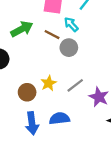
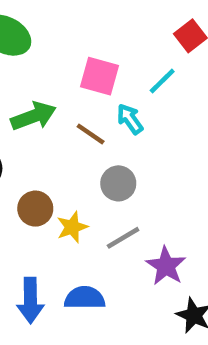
gray circle: (69, 48) -> (118, 183), moved
brown circle: (27, 92) -> (35, 209), moved

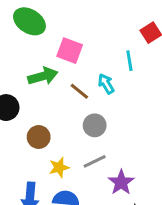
pink square: (100, 76) -> (70, 51), moved
cyan line: (162, 81) -> (129, 61), turned -60
yellow star: (72, 227) -> (59, 167), moved

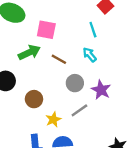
cyan arrow: (106, 84) -> (90, 55), moved
purple star: (121, 182) -> (101, 90), moved

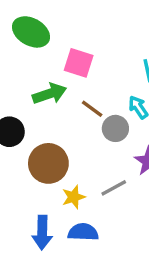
gray circle: (75, 83) -> (115, 128), moved
brown circle: (34, 99) -> (48, 163), size x1.5

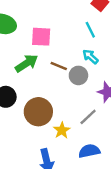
blue semicircle: (83, 232) -> (89, 151), moved

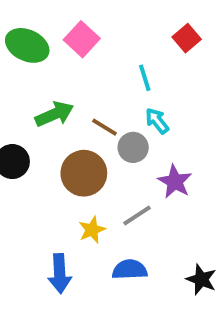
cyan line: (90, 30) -> (145, 78), moved
pink square: (41, 37) -> (82, 39), moved, turned 30
brown circle: (38, 112) -> (84, 173), moved

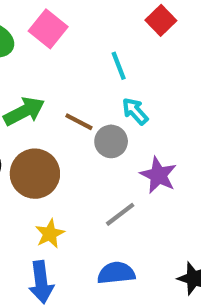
brown circle: (84, 173) -> (35, 174), moved
yellow star: (92, 230) -> (50, 234), moved

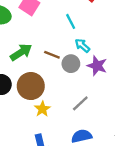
purple star: (158, 175) -> (97, 66), moved
yellow star: (50, 234) -> (42, 109), moved

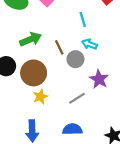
cyan arrow: (82, 46) -> (89, 44), turned -32
brown line: (52, 55) -> (59, 47), turned 32
purple star: (97, 66) -> (99, 79), moved

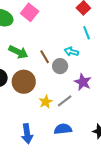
cyan line: (83, 19) -> (87, 33), moved
green arrow: (31, 39) -> (18, 52), turned 54
yellow star: (40, 97) -> (46, 102), moved

